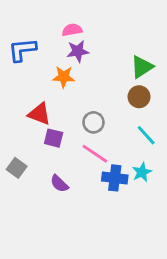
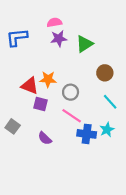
green triangle: (142, 67) -> (84, 44), moved
orange star: (64, 77) -> (48, 79), moved

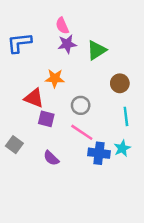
pink semicircle: (54, 22) -> (62, 26), turned -104
orange star: (48, 79) -> (55, 78), moved
cyan line: (110, 102) -> (126, 116), turned 35

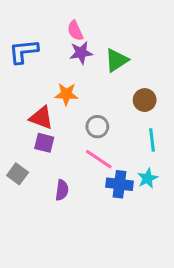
purple square: (46, 119) -> (44, 143), moved
purple semicircle: (51, 158) -> (62, 190), turned -126

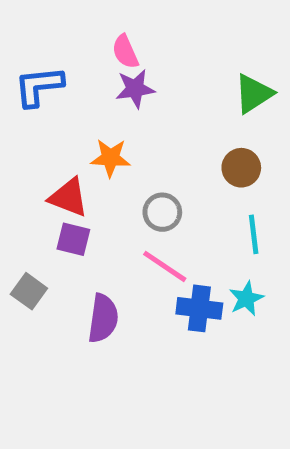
green triangle: (117, 60) -> (254, 94), moved
purple semicircle: (62, 190) -> (103, 318), size x1.4

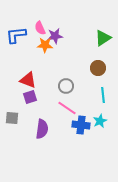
pink semicircle: (125, 52) -> (40, 28), moved
orange star: (110, 158) -> (45, 45), moved
purple square: (73, 239) -> (30, 97), turned -32
gray square: (29, 291) -> (12, 118), turned -32

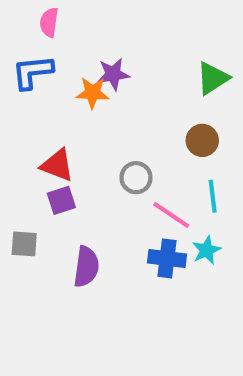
pink semicircle: (40, 28) -> (49, 22), moved, turned 32
pink line: (67, 108) -> (171, 215), moved

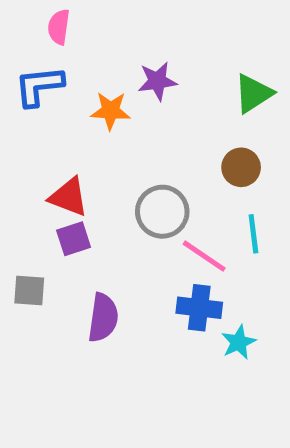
purple star: (113, 74) -> (157, 81), moved
gray circle: (136, 178) -> (162, 212), size x1.4
cyan star: (206, 250) -> (239, 342), moved

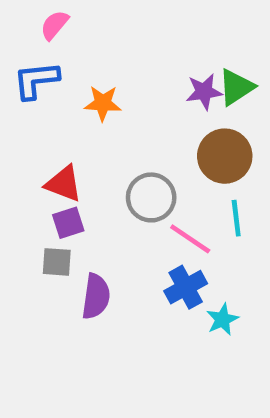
pink semicircle: (59, 27) -> (54, 25), turned 32
purple star: (157, 81) -> (204, 92), moved
brown circle: (241, 167) -> (225, 156), size x1.5
gray square: (29, 291) -> (57, 262), moved
blue cross: (199, 308) -> (186, 287), turned -36

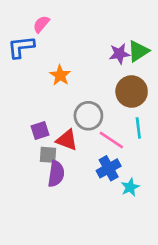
pink semicircle: (54, 25) -> (41, 24), moved
orange star: (103, 103) -> (60, 75), moved, turned 30
red triangle: (64, 184) -> (67, 140), moved
gray square: (57, 262) -> (48, 155), moved

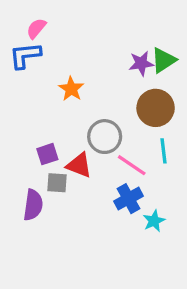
pink semicircle: (41, 24) -> (36, 28), moved
purple semicircle: (56, 174) -> (33, 205), moved

